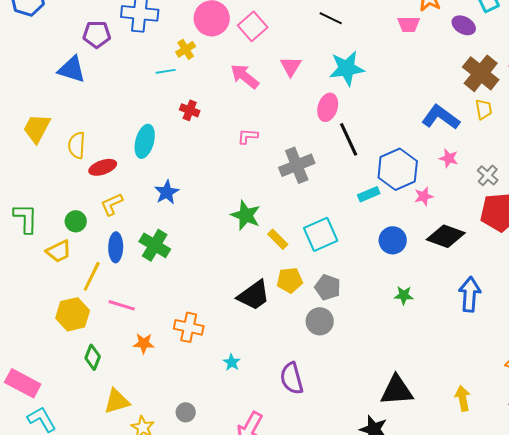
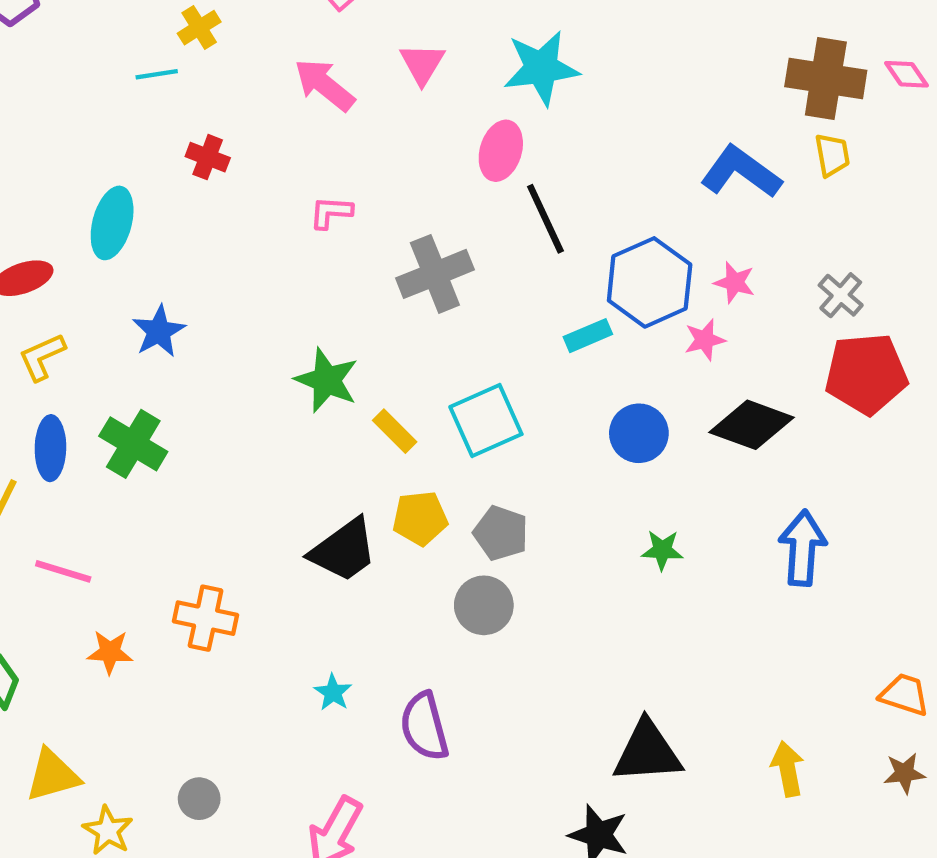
brown cross: (481, 73) -> (826, 79), turned -30
pink star: (449, 158) -> (734, 282), moved
cyan star: (232, 362) -> (333, 692), moved

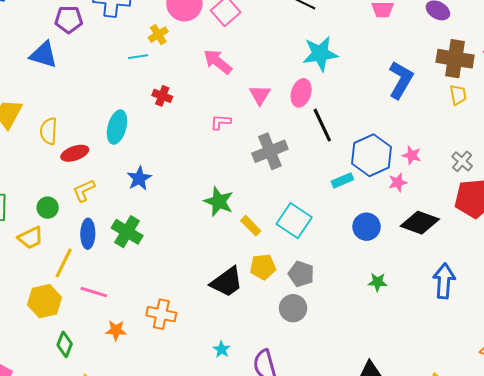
pink triangle: (422, 64) -> (260, 95), moved
blue L-shape: (741, 172) -> (401, 80), moved, turned 84
cyan square: (486, 421) -> (294, 221), turned -32

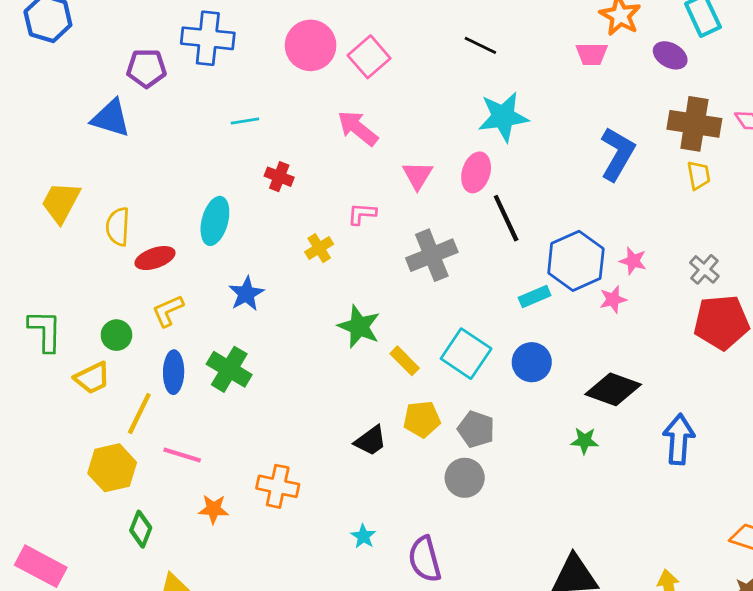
yellow cross: (158, 35) -> (319, 248), moved
black diamond: (420, 223) -> (613, 389), moved
blue circle: (366, 227) -> (532, 362), moved
black trapezoid: (227, 282) -> (370, 441), size x0.7

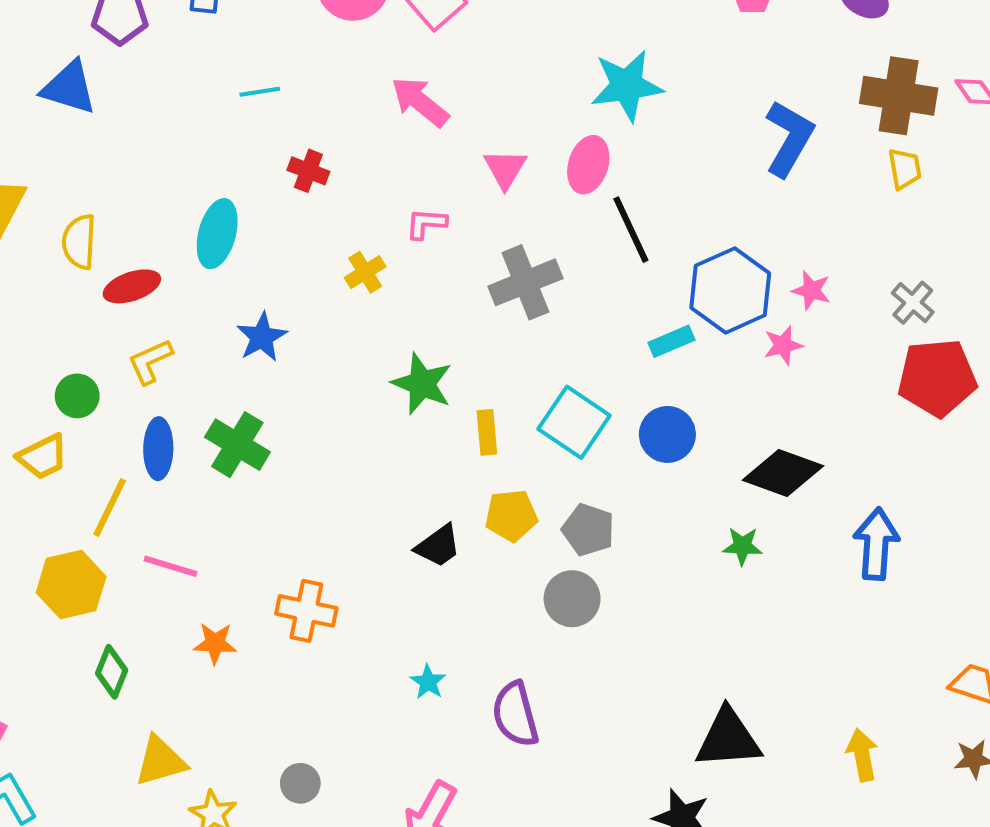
yellow rectangle: (405, 361) -> (487, 432), turned 40

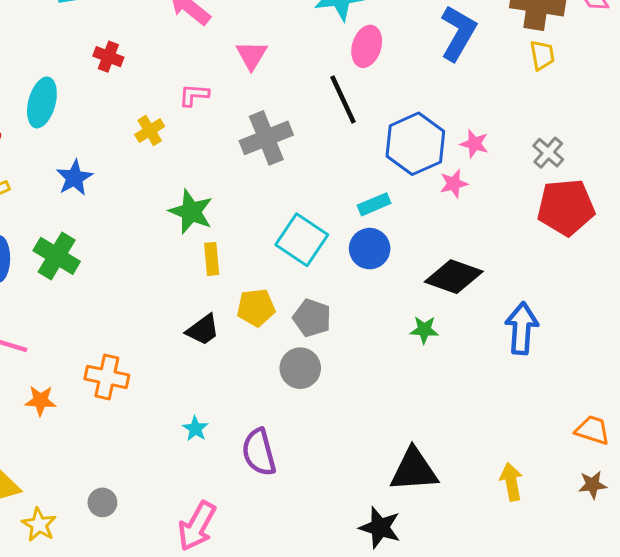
pink ellipse: (588, 165) -> (367, 46), moved
cyan rectangle: (671, 341) -> (374, 204), moved
yellow rectangle: (487, 432) -> (212, 259), moved

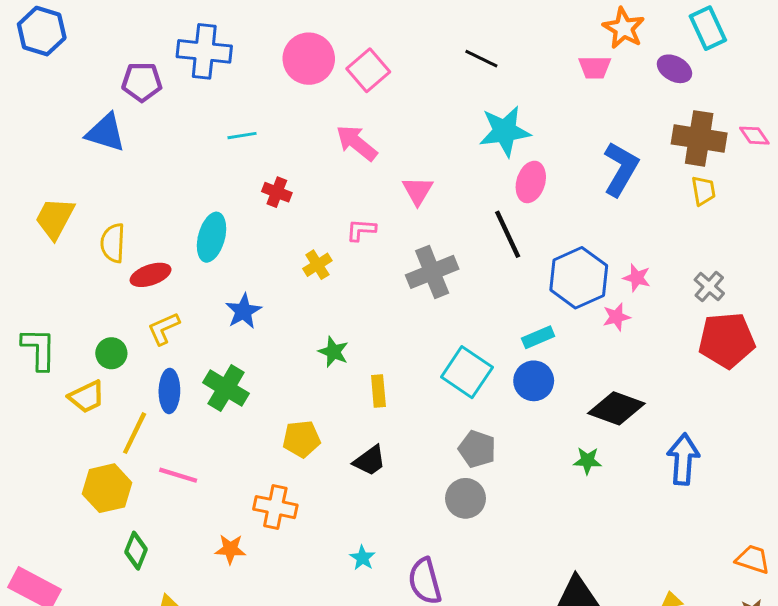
green star: (191, 212) -> (333, 352), moved, size x0.7
yellow pentagon: (256, 308) -> (301, 439), moved
orange star: (40, 401) -> (230, 549), moved

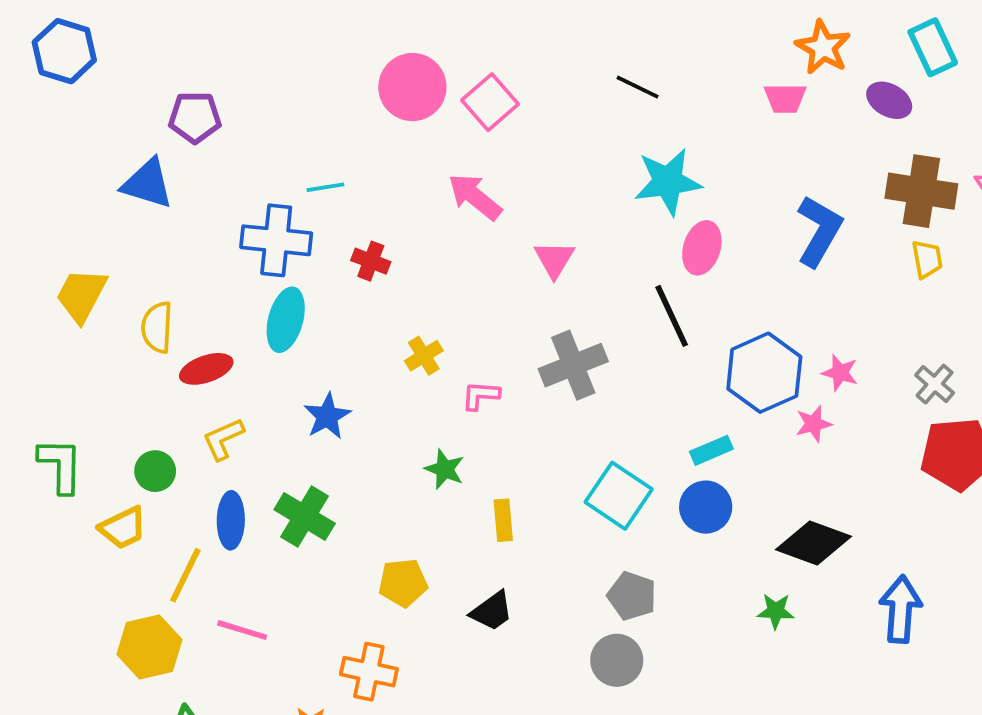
blue cross: (204, 51) -> (276, 240), moved
pink L-shape: (361, 230) -> (481, 395), moved

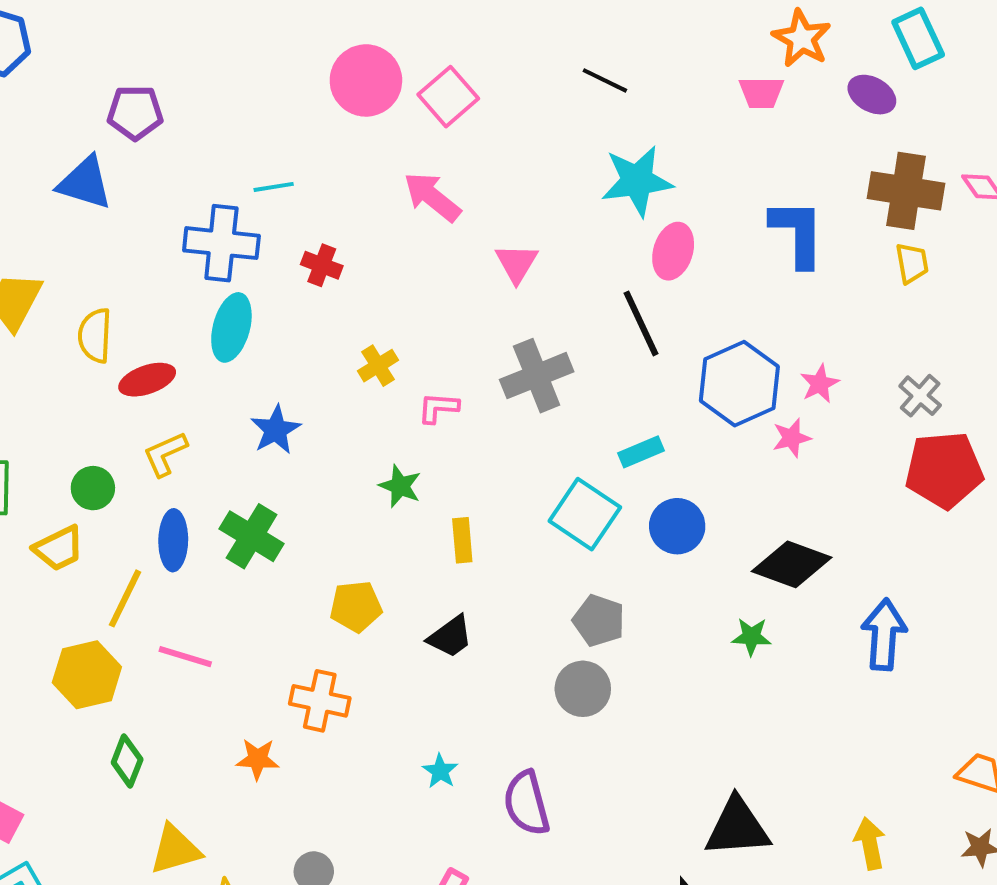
blue L-shape: (819, 231) -> (798, 233), turned -30
pink star: (840, 373) -> (820, 384), turned 30
cyan rectangle: (711, 450) -> (641, 452), moved

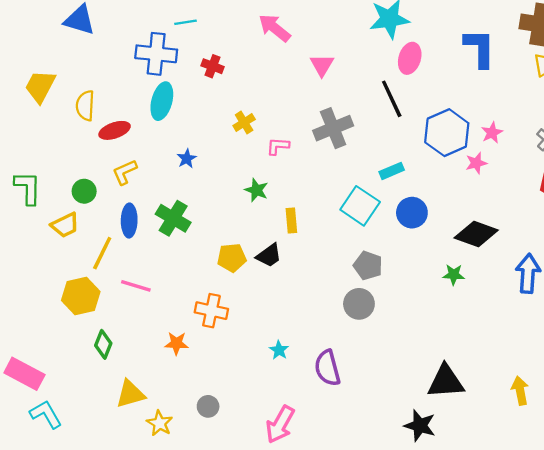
blue star: (276, 430) -> (187, 159), size x0.7
black trapezoid: (450, 637) -> (269, 255), moved

